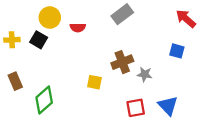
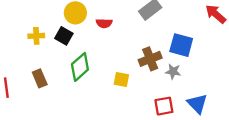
blue square: (177, 51) -> (181, 45), moved, size x1.5
green diamond: (44, 100) -> (80, 67), moved

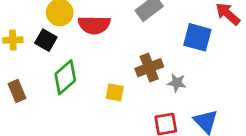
red semicircle: (104, 23) -> (94, 25), size x1.6
blue square: (181, 45) -> (197, 37), moved

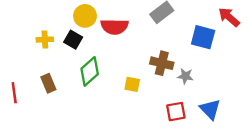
brown cross: (149, 68) -> (162, 63), turned 35

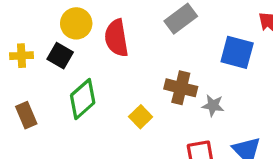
red semicircle: (115, 27) -> (116, 38), turned 80
yellow square: (132, 84) -> (141, 117), turned 35

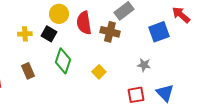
blue square: (237, 52) -> (159, 32), turned -35
brown cross: (181, 88) -> (110, 32), moved
green diamond: (83, 99) -> (63, 61), turned -30

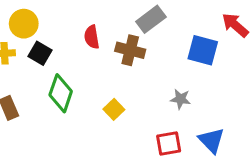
yellow circle: (59, 14) -> (24, 24), moved
red semicircle: (84, 23) -> (92, 37), size x0.7
blue square: (159, 32) -> (203, 50), turned 35

